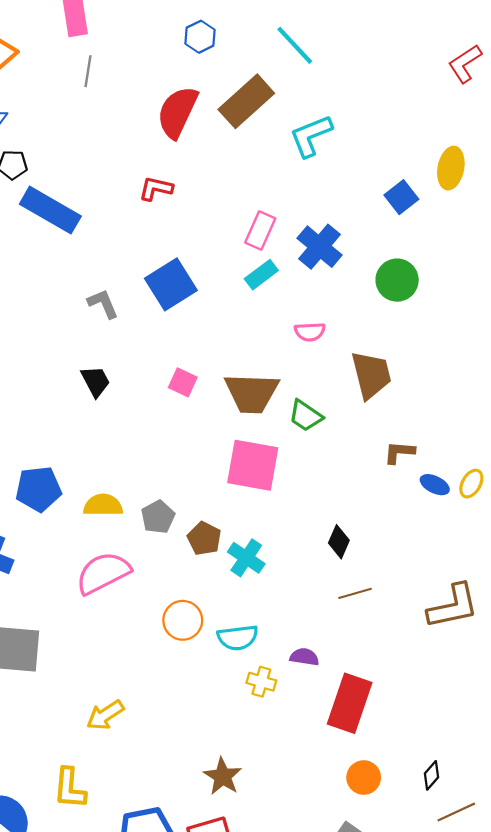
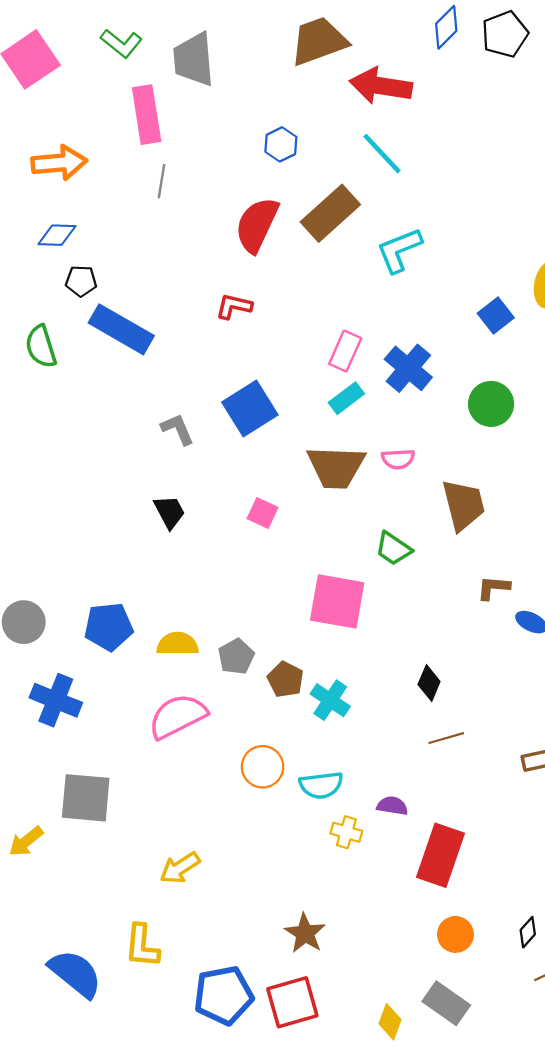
brown trapezoid: (252, 393) -> (336, 467), moved

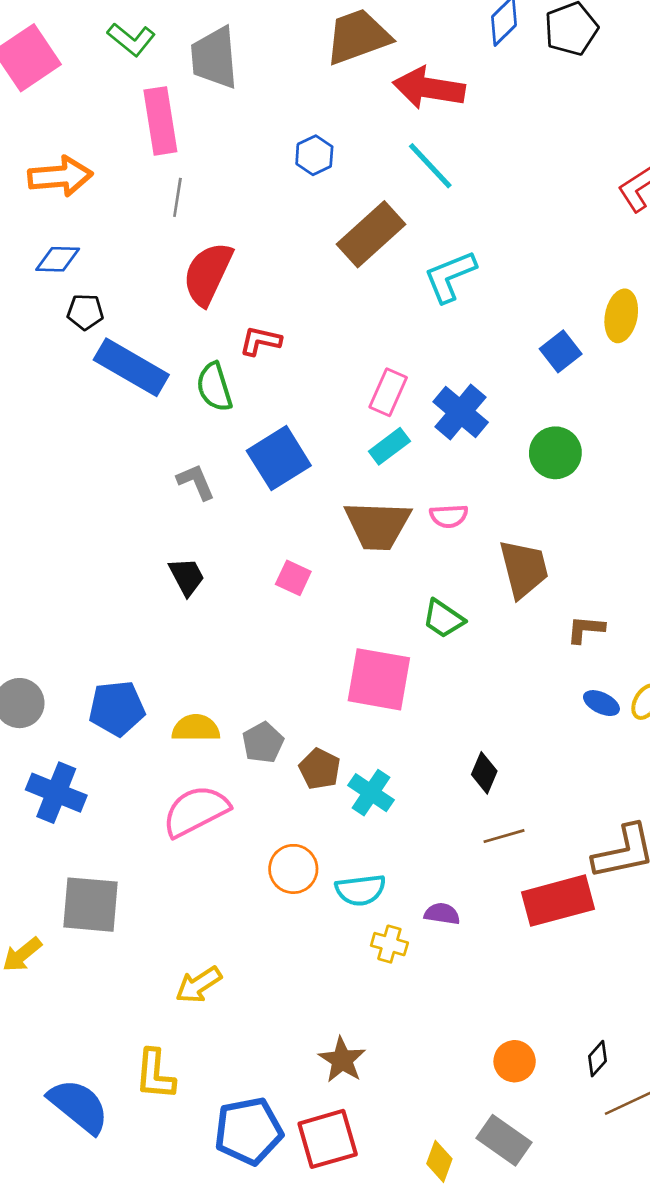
red semicircle: (257, 225) -> (208, 274), moved
green semicircle: (41, 347) -> (214, 387), moved
brown L-shape: (493, 588) -> (586, 629), moved
red rectangle: (441, 855) -> (558, 901), moved, turned 56

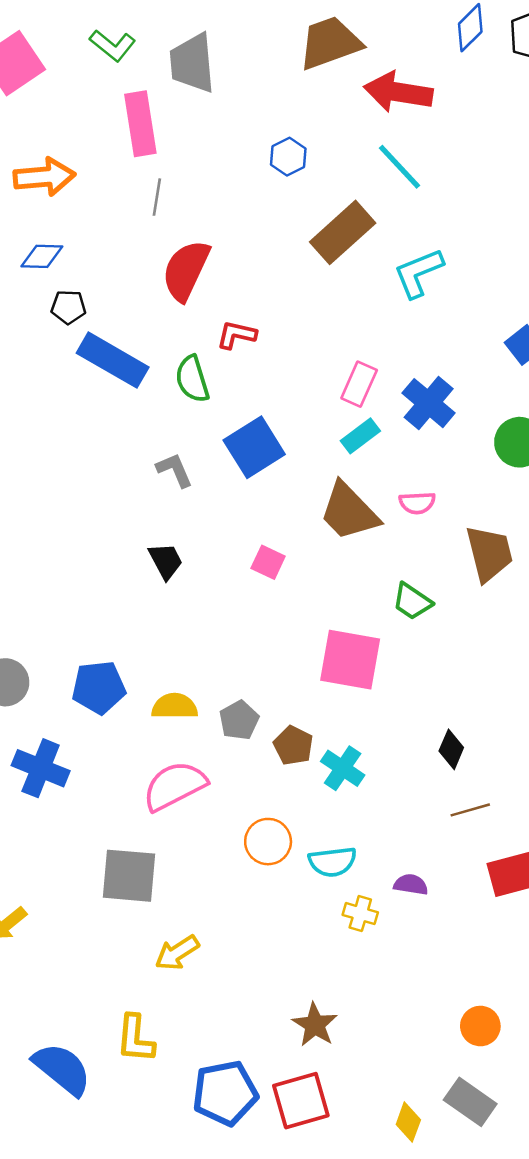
brown trapezoid: (378, 525) -> (349, 512), turned 44
gray square: (90, 905) -> (129, 876), moved

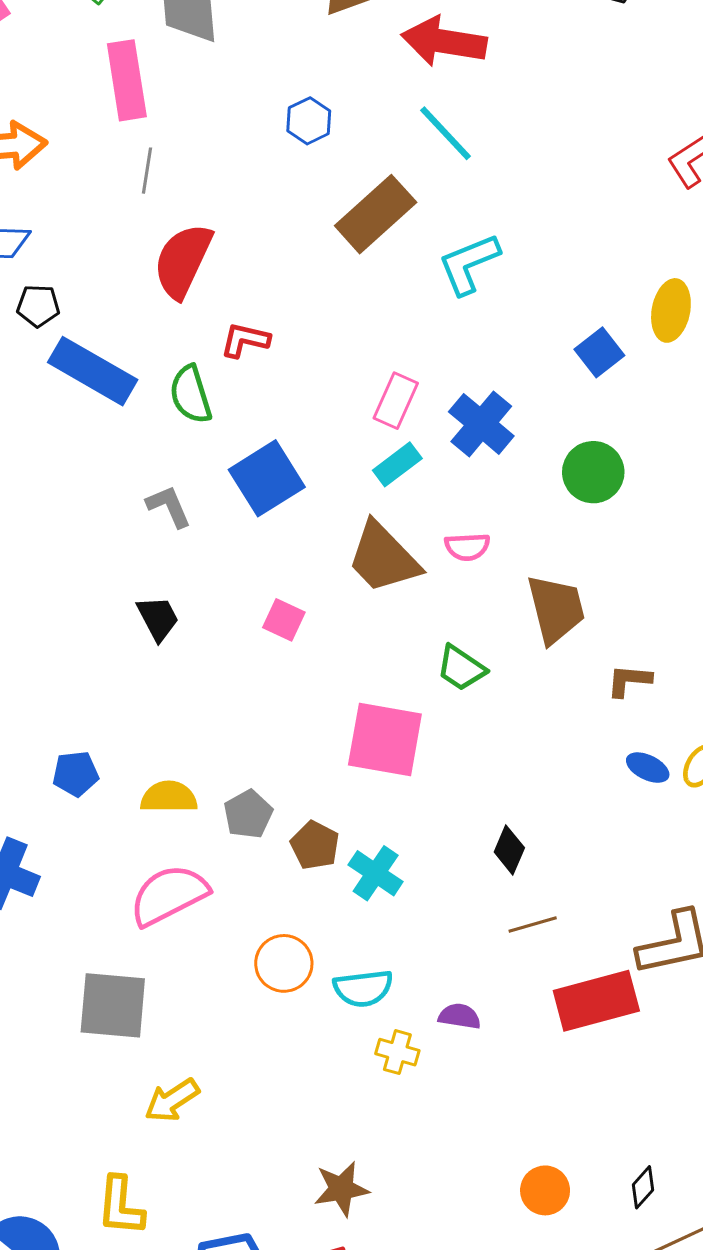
blue pentagon: (99, 687) -> (76, 774), size x0.7
brown star: (315, 1025) -> (341, 1189), turned 30

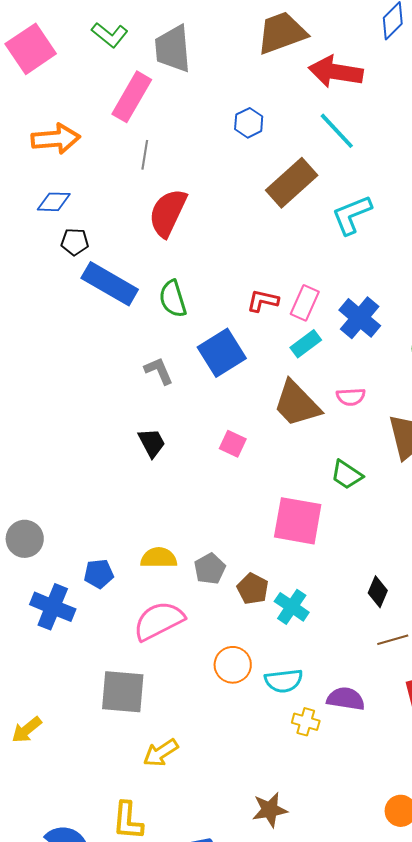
pink rectangle: (127, 80) -> (132, 97), turned 39
red L-shape: (245, 340) -> (263, 301), moved
blue pentagon: (76, 774) -> (99, 574), moved
purple semicircle: (460, 1016) -> (346, 699), size x1.4

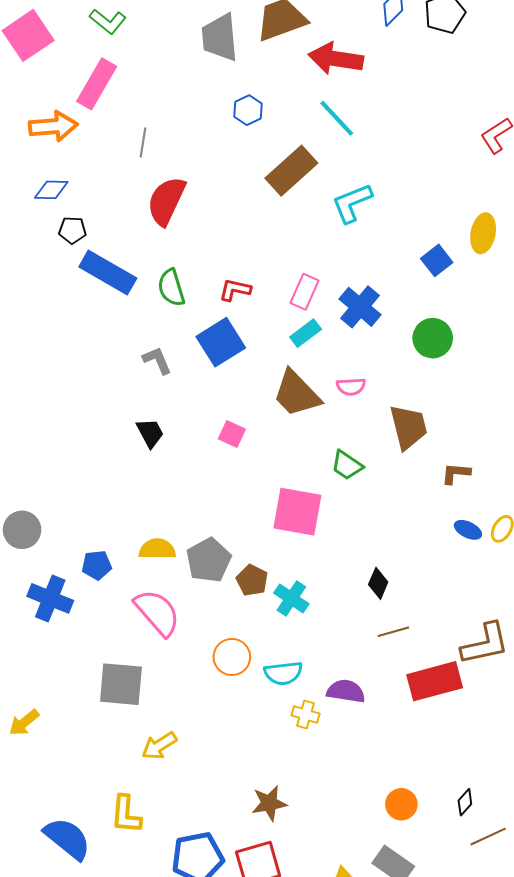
gray trapezoid: (173, 49) -> (220, 37), moved
pink rectangle: (132, 97) -> (97, 84), moved
red L-shape: (263, 301) -> (235, 290), moved
gray pentagon: (210, 569) -> (209, 560), size x1.4
pink semicircle: (159, 621) -> (157, 613), turned 76

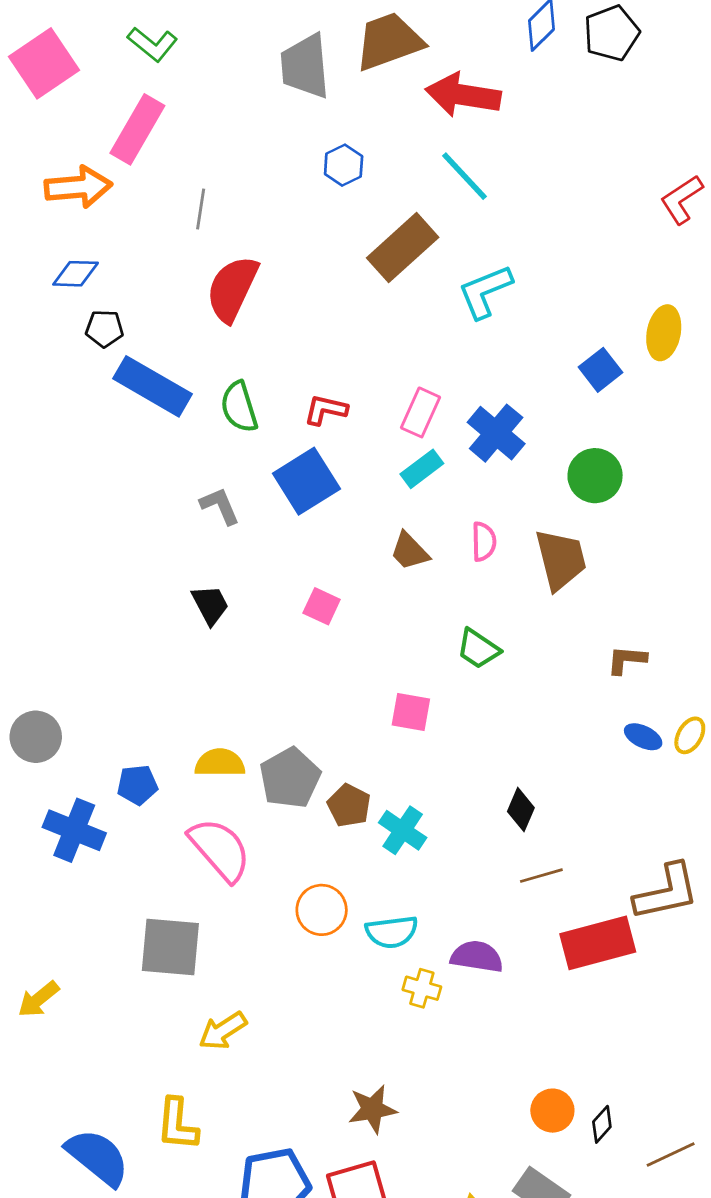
pink semicircle: (351, 387) -> (484, 542), turned -88
brown trapezoid: (296, 394) -> (410, 551), size x0.6
brown trapezoid: (408, 427) -> (561, 559), moved
pink square: (297, 512) -> (411, 712), size x0.6
black diamond: (465, 802) -> (602, 1124), moved

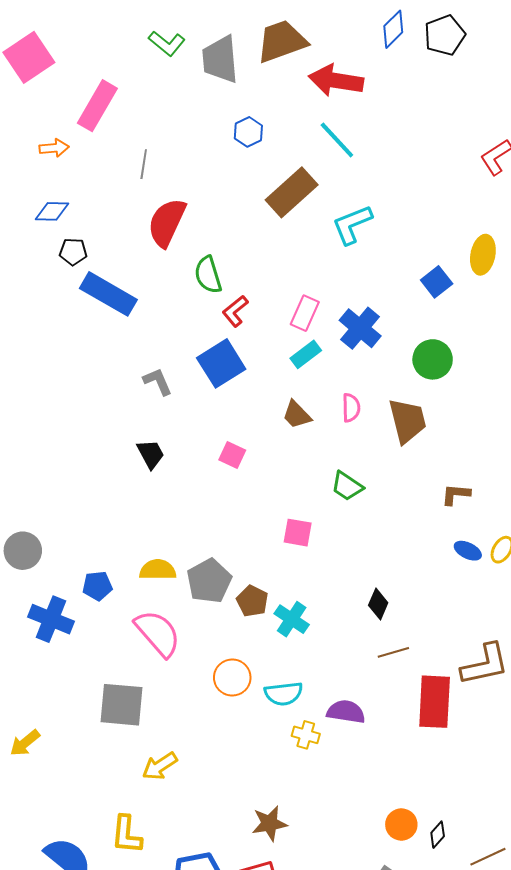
green L-shape: (153, 44) -> (167, 43), moved
orange arrow: (78, 187) -> (54, 148), size x0.6
green semicircle: (239, 407) -> (208, 275), moved
red L-shape: (326, 410) -> (235, 311), turned -52
red rectangle: (598, 943) -> (435, 702), turned -72

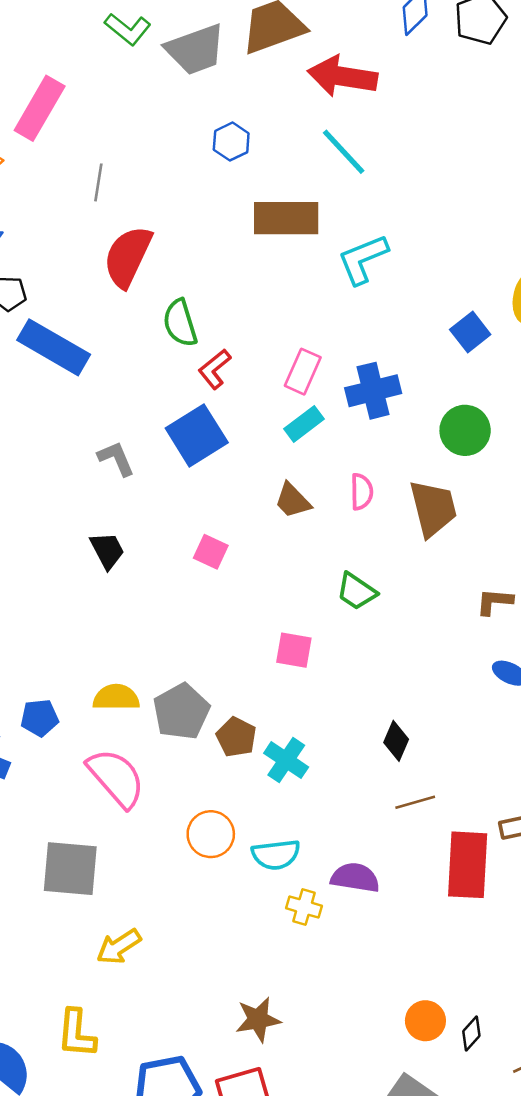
gray trapezoid: (220, 59) -> (195, 50), turned -105
brown rectangle: (292, 192) -> (286, 218), turned 42
blue cross: (360, 328) -> (373, 391), turned 36

